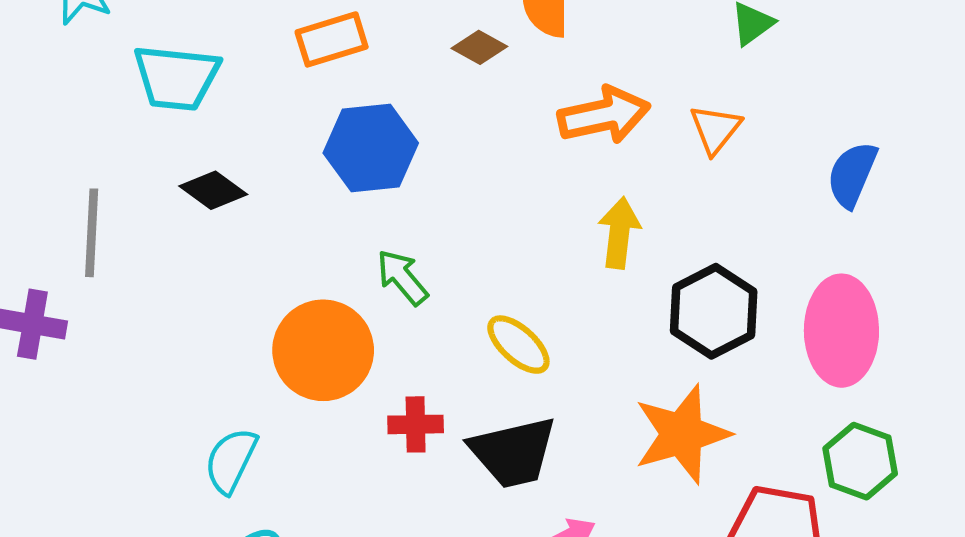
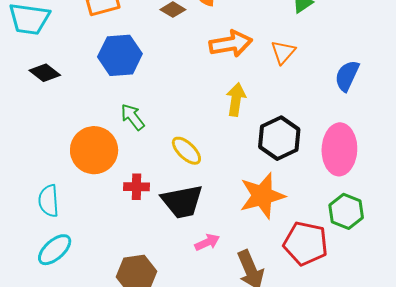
cyan semicircle: (231, 461) -> (49, 201), turned -32

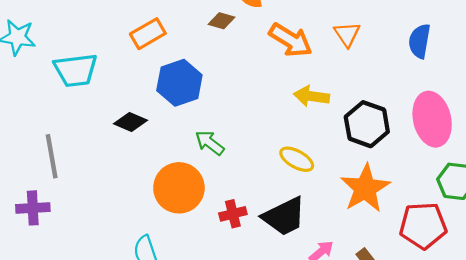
orange arrow: (231, 44) -> (291, 40), turned 57
black diamond: (45, 73) -> (131, 122), moved
yellow arrow: (236, 100) -> (311, 96), turned -76
yellow ellipse: (186, 151) -> (297, 159), moved

